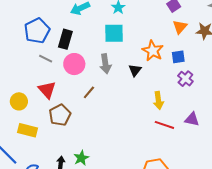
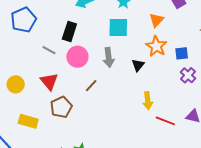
orange triangle: (180, 27) -> (157, 20), moved
blue pentagon: (37, 31) -> (24, 20), moved
yellow arrow: (158, 100) -> (148, 101), moved
yellow circle: (19, 101) -> (16, 84), moved

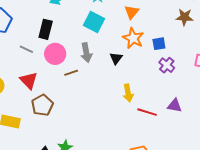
cyan square: (118, 27) -> (94, 22), turned 30
brown line: (91, 86) -> (71, 73), moved, turned 32

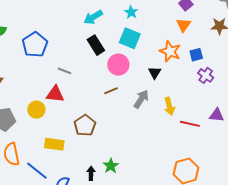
orange triangle: (132, 12) -> (183, 25), moved
black rectangle: (46, 29) -> (96, 45), moved, turned -42
gray arrow: (86, 53) -> (141, 99), moved, turned -132
pink circle: (55, 54) -> (118, 65), moved
red triangle: (29, 80) -> (55, 94), moved, turned -36

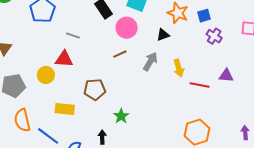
black triangle: (155, 73) -> (163, 35), turned 40
brown pentagon: (85, 125) -> (95, 89), turned 30
green star: (111, 166) -> (121, 116), moved

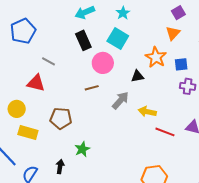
purple cross: (214, 36) -> (188, 86), turned -35
yellow arrow: (179, 68) -> (147, 112), turned 108
yellow circle: (46, 75) -> (17, 109), moved

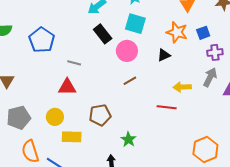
brown line: (92, 88) -> (130, 81), moved
gray arrow: (120, 100) -> (210, 77), moved
red line: (165, 132) -> (167, 107), moved

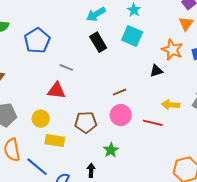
pink circle: (127, 51) -> (121, 115), moved

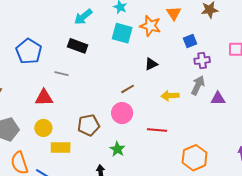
black rectangle: (98, 42) -> (78, 46), moved, turned -30
orange star: (172, 50) -> (150, 26), moved
red triangle: (56, 91) -> (44, 98), moved
brown line: (119, 92) -> (128, 89), moved
red line: (153, 123) -> (157, 130), moved

